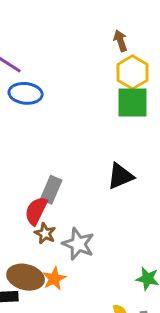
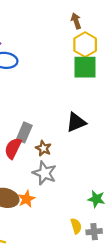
brown star: (45, 233) -> (43, 148), moved

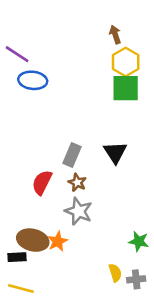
black triangle: (76, 122) -> (115, 152), turned -40
gray rectangle: (24, 132) -> (72, 155), moved

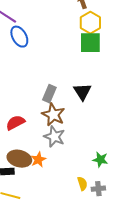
blue ellipse: (33, 80) -> (19, 37), turned 55
red semicircle: (42, 182) -> (15, 123), moved, turned 36
brown star: (77, 182) -> (53, 115), size x1.6

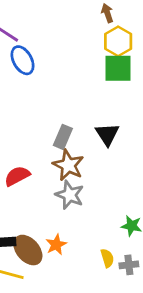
brown ellipse: (19, 159) -> (28, 250), moved, turned 35
orange star: (38, 160) -> (56, 245), moved

